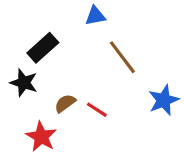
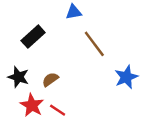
black star: (24, 83) -> (18, 77), moved
red line: (97, 110) -> (58, 110), moved

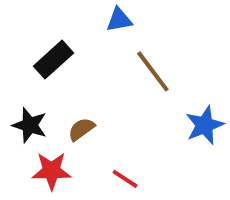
red star: (32, 105) -> (52, 171), turned -30
red line: (58, 110) -> (125, 179), moved

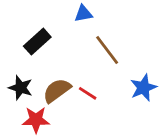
brown semicircle: (81, 129) -> (57, 90), size x1.5
red line: (125, 179) -> (88, 93), moved

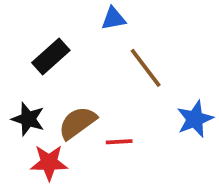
red line: (88, 93) -> (119, 142), moved, turned -36

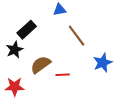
black star: (28, 119) -> (15, 50), moved, turned 30
red star: (49, 163) -> (15, 87), moved

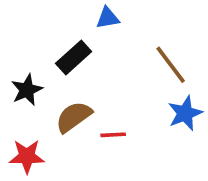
black rectangle: (27, 30) -> (74, 58), moved
brown line: (77, 36) -> (171, 65), moved

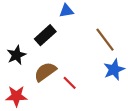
red line: (113, 135) -> (70, 83), turned 48

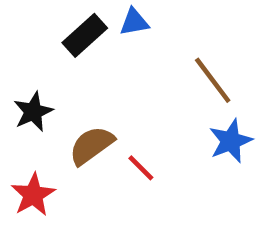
black rectangle: (45, 35) -> (85, 35), moved
red star: (16, 96) -> (33, 195), turned -30

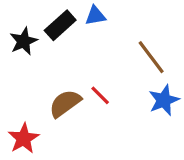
black star: (33, 112) -> (24, 41), moved
red line: (141, 168) -> (100, 95), moved

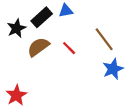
red line: (100, 95) -> (69, 48), moved
brown semicircle: (65, 103) -> (38, 47), moved

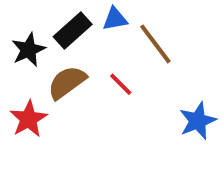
brown line: (104, 39) -> (155, 44), moved
red star: (16, 95) -> (28, 119), moved

